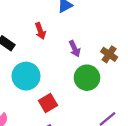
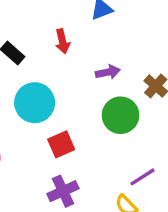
purple arrow: (75, 49) -> (108, 72), turned -84

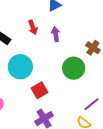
purple arrow: (108, 72) -> (56, 34), moved, turned -80

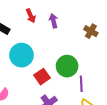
green circle: (74, 68) -> (67, 66), moved
purple line: (91, 104) -> (81, 84), moved, turned -49

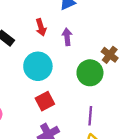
cyan circle: (21, 55) -> (38, 66), moved
green circle: (67, 66) -> (90, 73), moved

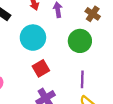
brown cross: (110, 55) -> (93, 14), moved

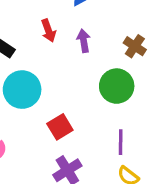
cyan circle: (33, 38) -> (22, 90), moved

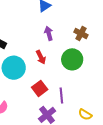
red arrow: (49, 31) -> (41, 57), moved
purple line: (121, 142) -> (61, 96), moved

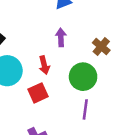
red square: (40, 88) -> (38, 93), moved
purple line: (61, 96) -> (85, 109), moved

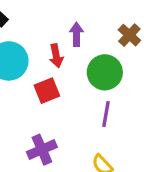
purple arrow: (61, 37) -> (76, 34), moved

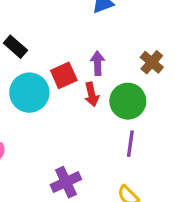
red arrow: (56, 56) -> (92, 94), moved
red square: (47, 91) -> (64, 75), moved

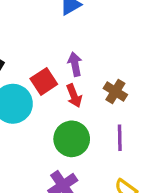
brown cross: (152, 62) -> (115, 91), moved
green circle: (128, 101) -> (72, 139), moved

